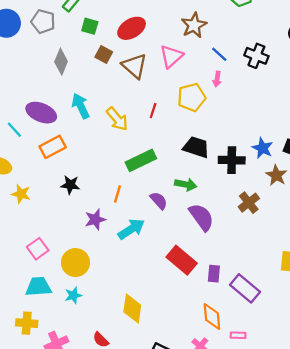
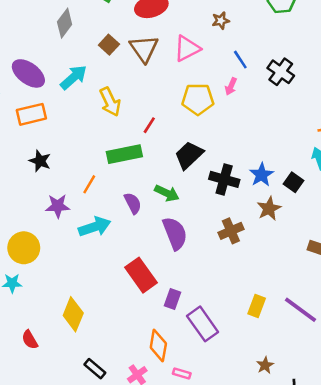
brown star: (194, 25) -> (221, 21), size x0.6
brown square: (104, 55) -> (109, 45), moved
cyan arrow: (81, 106) -> (74, 77), turned 60
red line: (153, 111) -> (149, 125), moved
black trapezoid: (196, 147) -> (189, 155), turned -76

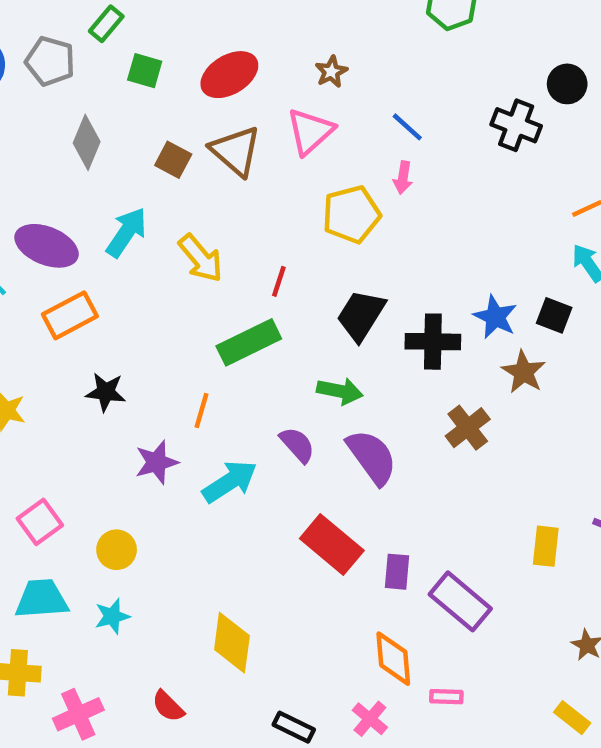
brown star: (221, 21) -> (331, 72), moved
black cross: (281, 72) -> (516, 125), moved
purple semicircle: (133, 203) -> (297, 445), moved
yellow circle: (24, 248) -> (117, 550), size x0.7

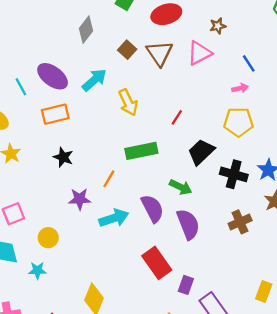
pink arrow: (403, 178) -> (240, 88), turned -126
yellow pentagon: (351, 214) -> (238, 122), moved
red line: (279, 281) -> (177, 117), moved
purple semicircle: (297, 445) -> (152, 208), size x1.4

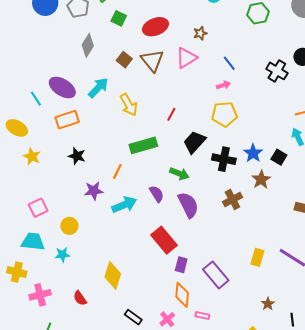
purple semicircle: (152, 208) -> (157, 194), size x0.7
purple rectangle: (186, 285) -> (181, 265), moved

